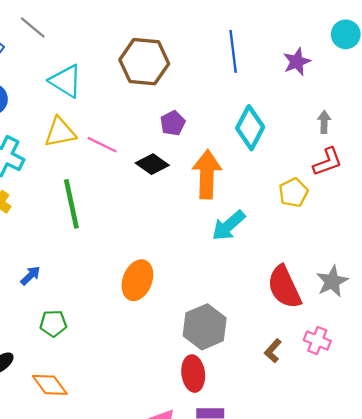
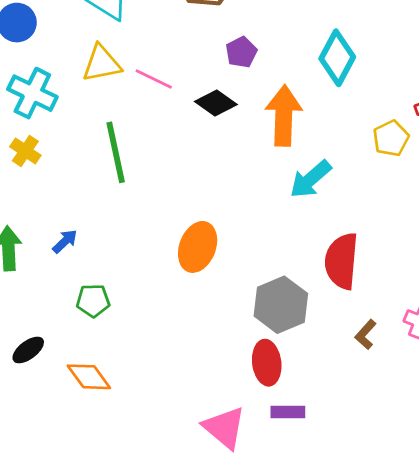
red semicircle: (284, 287) -> (342, 261), moved, turned 30

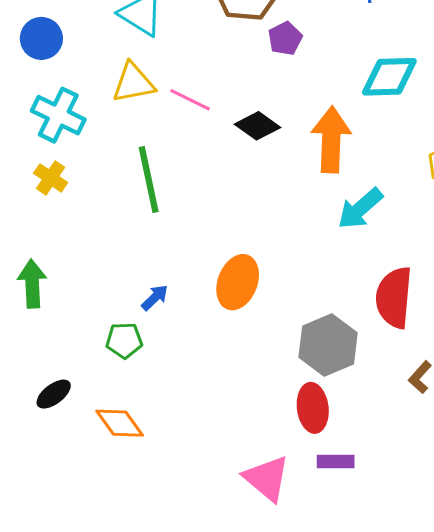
purple pentagon: (241, 52) -> (285, 38), moved
cyan diamond: (337, 58) -> (389, 77), turned 60
blue arrow: (65, 241) -> (155, 297), moved

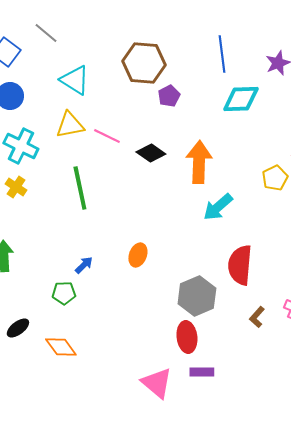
cyan diamond: (389, 77) -> (241, 99), moved
orange ellipse: (238, 282) -> (138, 255), size x0.7

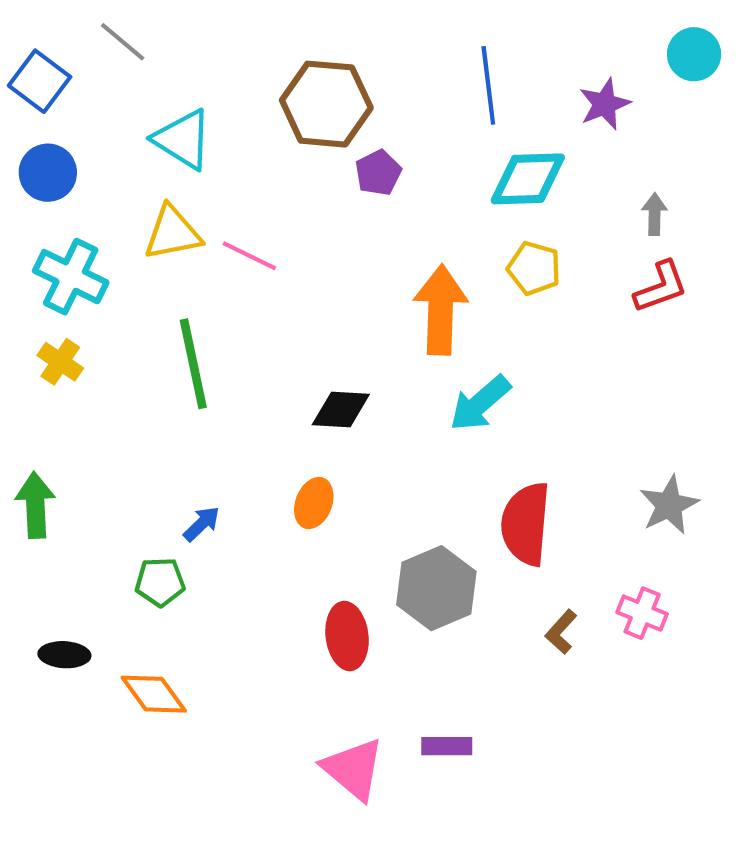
black diamond: (151, 153) -> (341, 410), moved, turned -32
yellow pentagon: (275, 178) -> (534, 268), moved, turned -30
black ellipse: (18, 328) -> (64, 655), turned 40
red ellipse: (187, 337) -> (347, 636), moved

